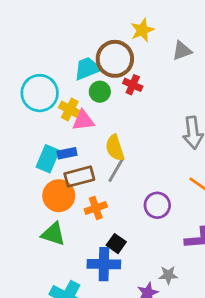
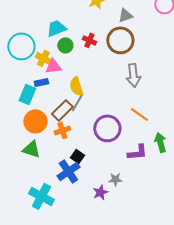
brown circle: (115, 59) -> (120, 40), moved
blue rectangle: (67, 153) -> (41, 82), moved
brown rectangle: (79, 177) -> (62, 110), moved, turned -30
purple circle: (157, 205) -> (107, 128), size x1.4
blue cross: (104, 264) -> (68, 171), turned -35

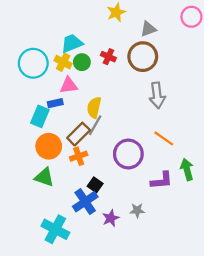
yellow cross: (43, 58) -> (63, 62), moved
yellow semicircle: (76, 86) -> (94, 108), turned 30
purple star: (100, 192) -> (111, 218), moved

